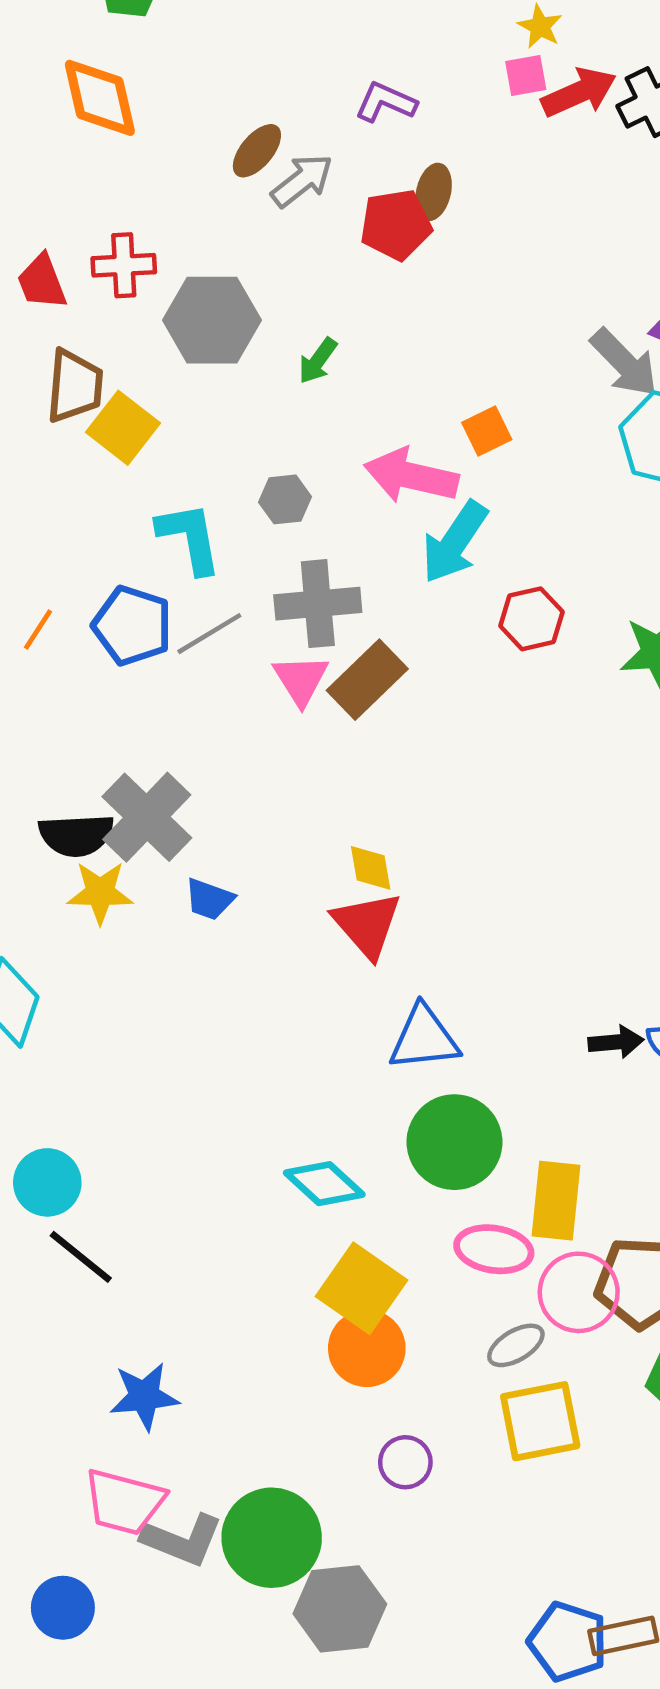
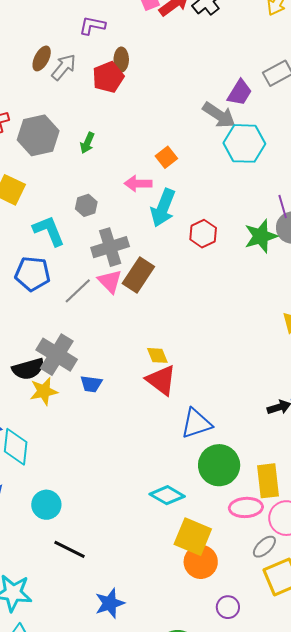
pink arrow: (411, 476) -> (138, 183), size x0.7
gray line: (209, 634) -> (78, 291), moved
cyan circle: (47, 1182) -> (46, 505), moved

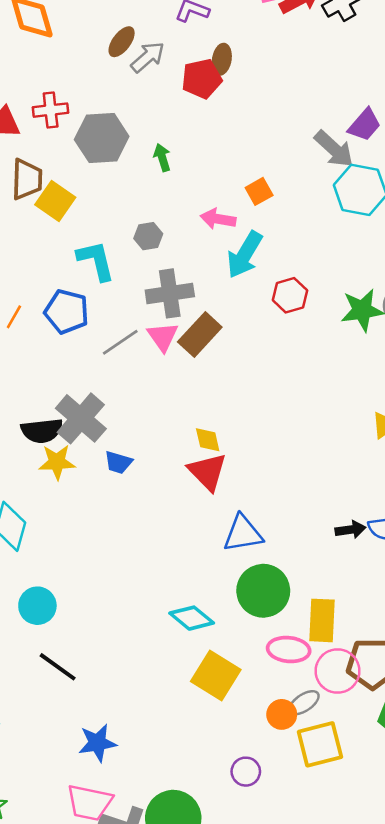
green arrow: (87, 143) -> (162, 157), turned 130
orange circle: (201, 562) -> (282, 714), moved, size x0.7

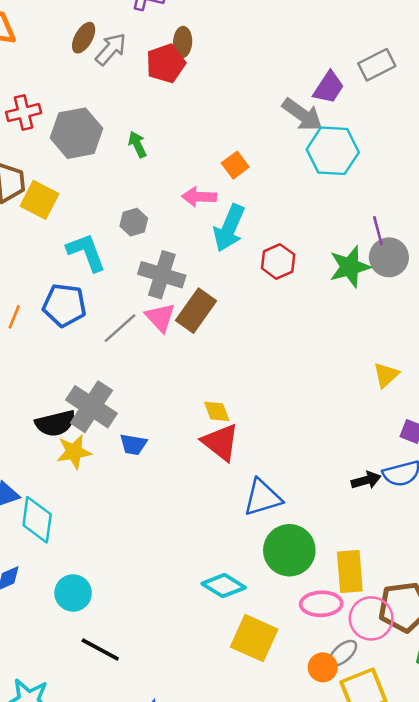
gray cross: (170, 293) -> (162, 275), turned 33

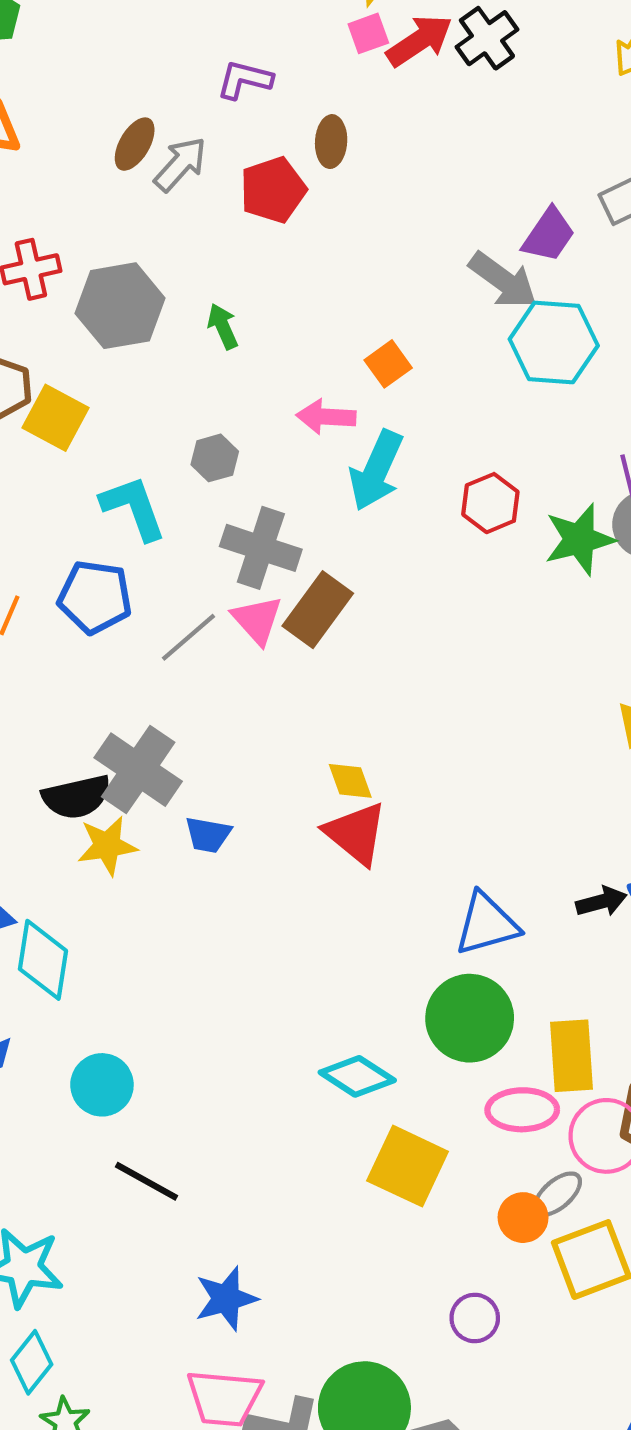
brown ellipse: (183, 42) -> (331, 142), moved
red hexagon: (278, 261) -> (490, 503), moved
blue triangle: (263, 497) -> (487, 924), moved

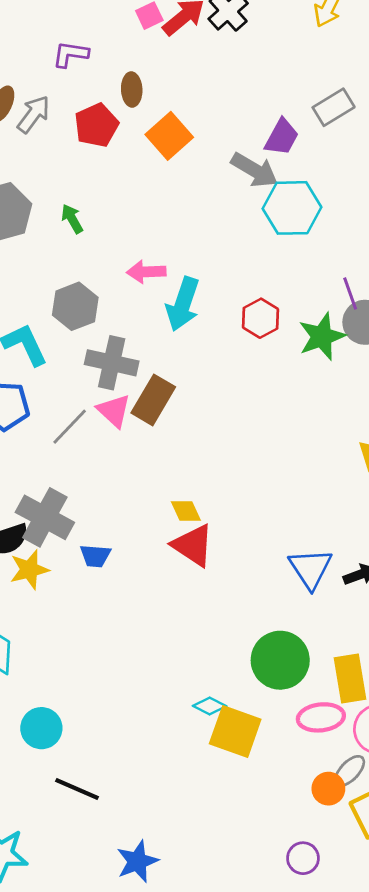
orange square: (388, 364) -> (169, 136), moved, size x1.5
gray hexagon: (215, 458) -> (75, 306), size x1.5
blue triangle: (487, 924) -> (310, 569), moved, turned -42
cyan diamond: (357, 1076) -> (210, 706), size x0.7
yellow square: (408, 1166) -> (235, 732), moved

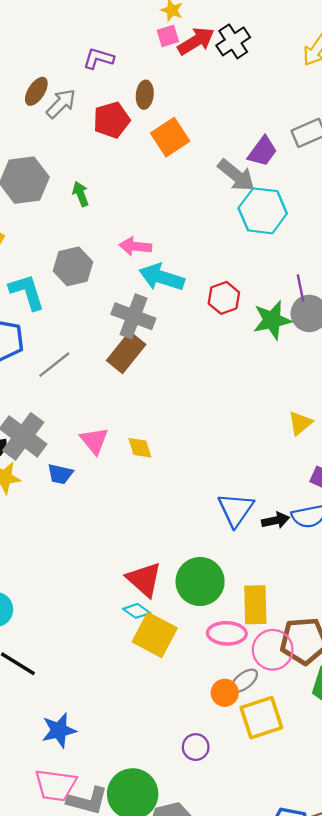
cyan arrow: (183, 304) -> (162, 277), turned 81
gray cross: (112, 363) -> (133, 316), moved
pink triangle: (114, 411) -> (94, 441), moved
red triangle: (193, 545) -> (144, 579), moved

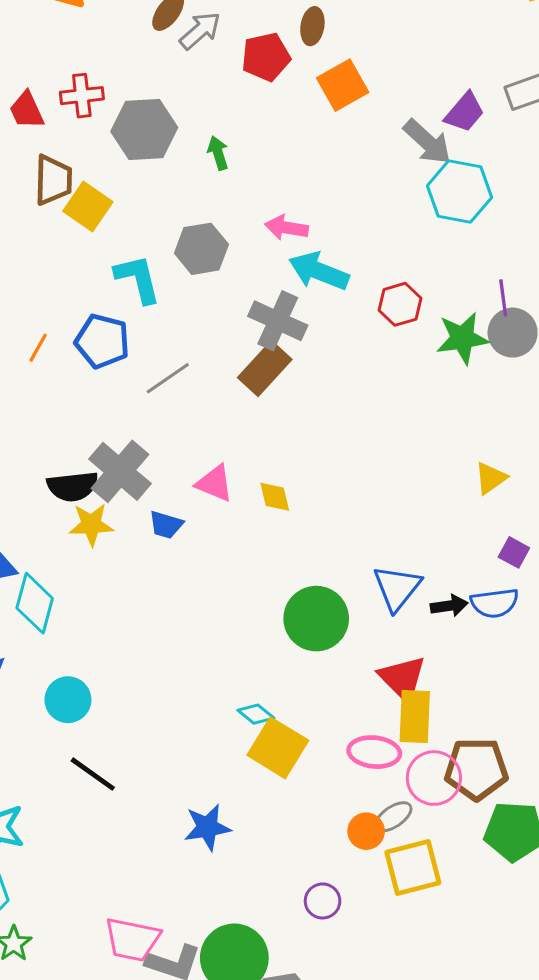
pink triangle: (94, 441) -> (215, 483), turned -32
red triangle: (144, 579) -> (402, 678), moved
green circle: (200, 582) -> (316, 619), moved
blue star: (59, 730) -> (207, 827), moved

